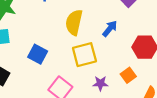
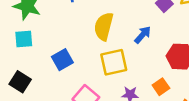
blue square: (38, 54) -> (62, 60), turned 30

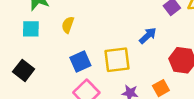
yellow semicircle: (104, 26) -> (68, 25), moved, size x0.6
blue square: (62, 60) -> (80, 61), moved

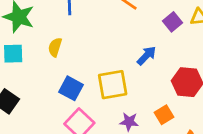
blue square: (80, 61) -> (71, 88), turned -35

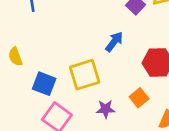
yellow semicircle: (55, 47) -> (15, 57), moved, turned -30

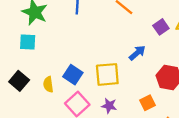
yellow semicircle: (15, 57) -> (48, 84), moved
purple star: (106, 109) -> (109, 106), moved

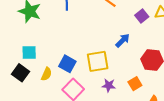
cyan square: (28, 42) -> (29, 53), moved
yellow semicircle: (48, 84) -> (46, 74), turned -144
purple star: (109, 106) -> (109, 85), moved

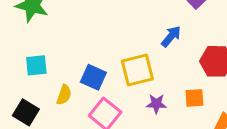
black square: (20, 73) -> (26, 112), moved
orange square: (135, 84) -> (194, 98), turned 32

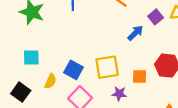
blue arrow: (171, 36) -> (135, 33), moved
orange square: (194, 98) -> (139, 77), moved

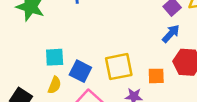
blue arrow: (135, 33) -> (171, 34), moved
cyan square: (31, 57) -> (55, 57), moved

